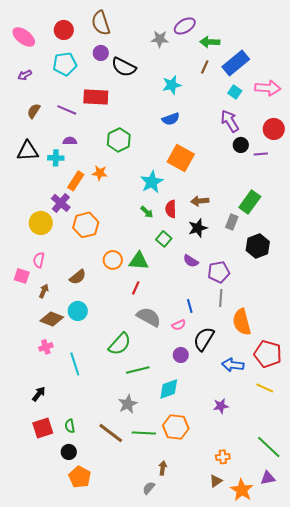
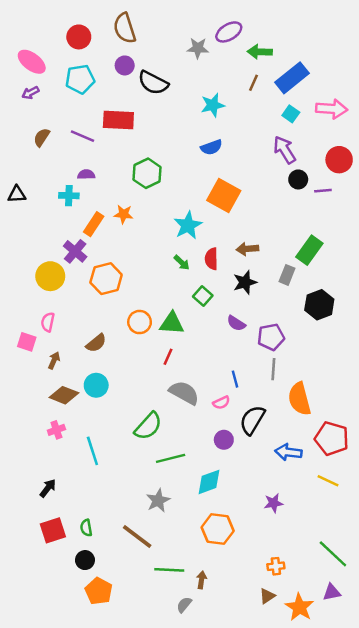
pink ellipse: (24, 37) -> (32, 62), moved
black triangle: (28, 151) -> (17, 194), moved, size x0.7
green line: (144, 433) -> (169, 570), moved

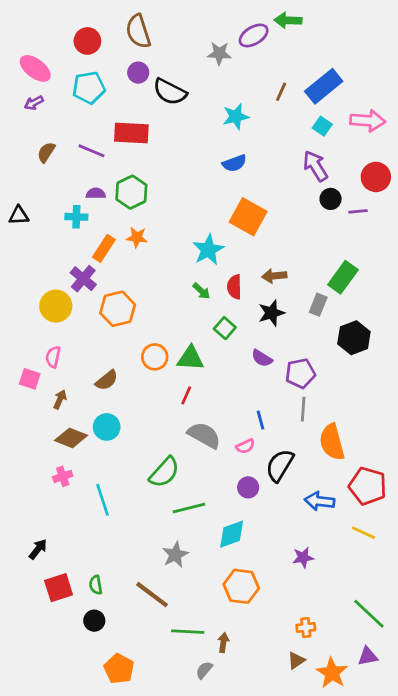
green arrow: (260, 52) -> (288, 20), moved
green hexagon: (147, 173) -> (131, 192), moved
black arrow: (48, 488) -> (38, 549), moved
orange pentagon: (99, 591) -> (119, 669), moved

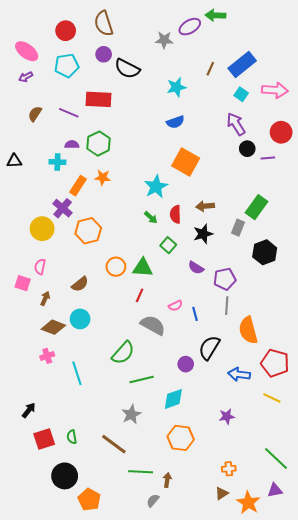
pink semicircle: (245, 446) -> (175, 306), moved
black circle: (94, 621) -> (65, 476), moved, size x1.6

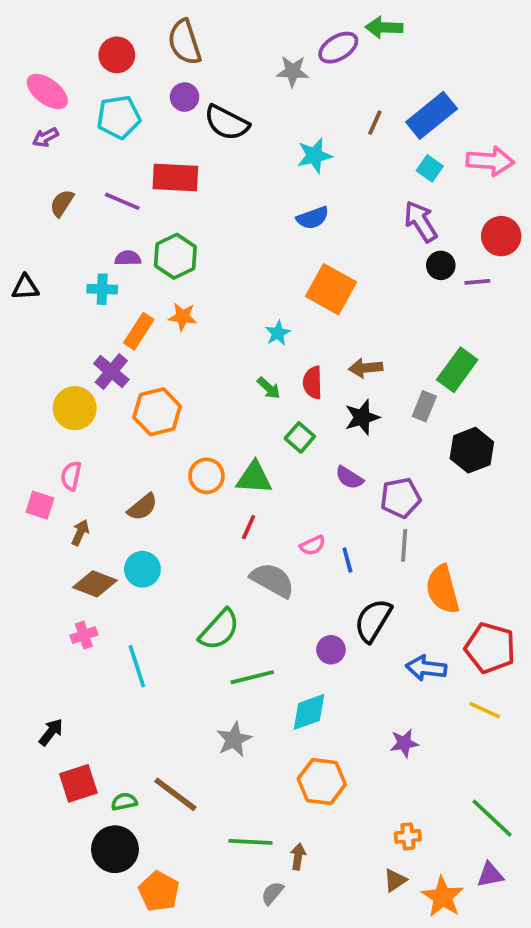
cyan star: (156, 187) -> (278, 333), size x0.6
green semicircle: (72, 437) -> (124, 802), moved, turned 88
brown line: (114, 444) -> (175, 794), moved

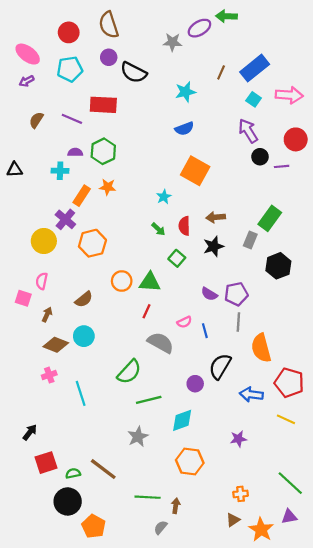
purple semicircle: (349, 478) -> (209, 294), moved

